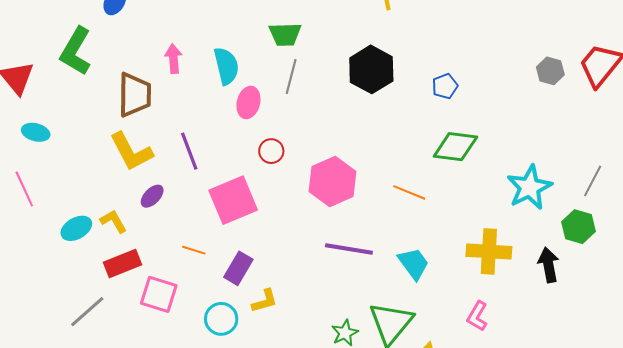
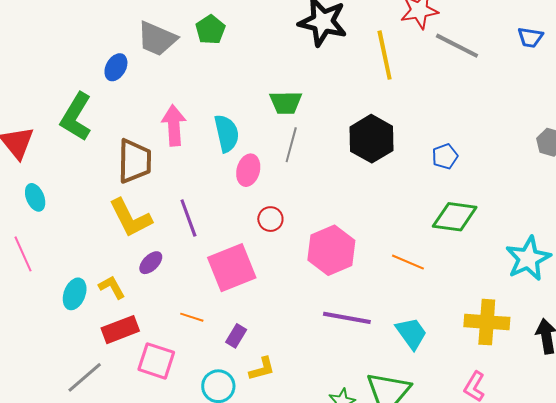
pink arrow: (173, 59) -> (174, 125), size x1.4
cyan ellipse: (36, 132) -> (35, 197), turned 52
cyan ellipse: (76, 228) -> (75, 294), turned -40
purple rectangle: (238, 268) -> (236, 336), size x0.7

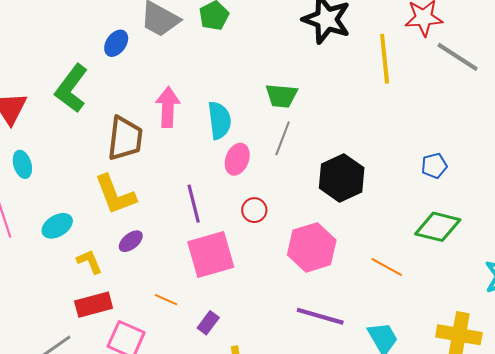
black hexagon: (371, 139) -> (342, 178), moved
purple line: (188, 218) -> (194, 204), moved
cyan ellipse: (75, 294) -> (57, 226), moved, turned 32

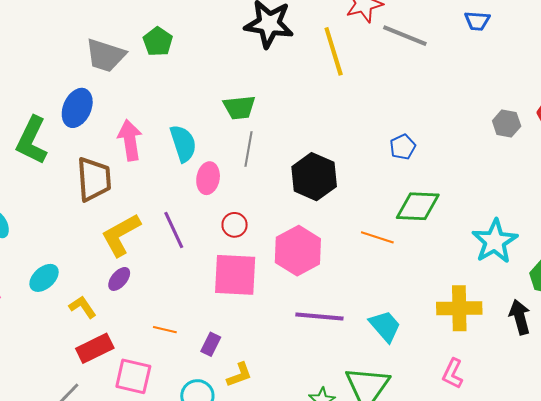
blue ellipse: (116, 43) -> (77, 108), moved, size x1.4
yellow L-shape: (115, 195) -> (121, 235), moved, turned 93
pink square: (211, 254) -> (235, 275), moved, turned 30
orange line: (387, 267) -> (377, 237), moved

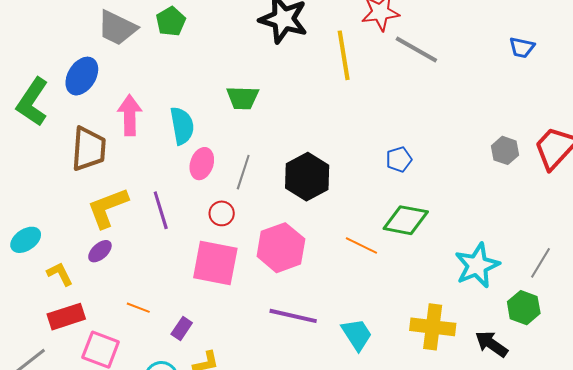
blue trapezoid: (477, 21) -> (522, 47), moved
gray line: (249, 149) -> (243, 172), moved
black arrow: (520, 317) -> (491, 344), turned -48

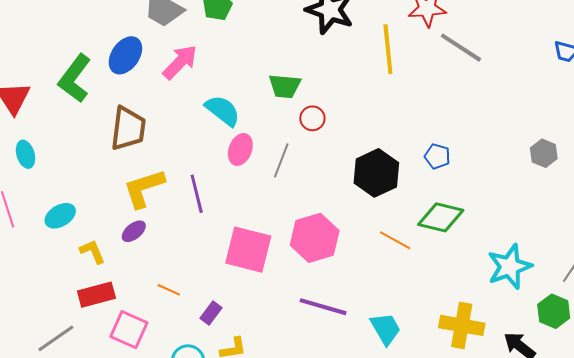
pink arrow: (130, 115) -> (180, 62), moved, turned 42
cyan semicircle: (182, 126) -> (223, 111), turned -45
blue pentagon: (399, 159) -> (437, 156), turned 30
black hexagon: (307, 177) -> (376, 173), moved
red circle: (222, 213) -> (312, 118), moved

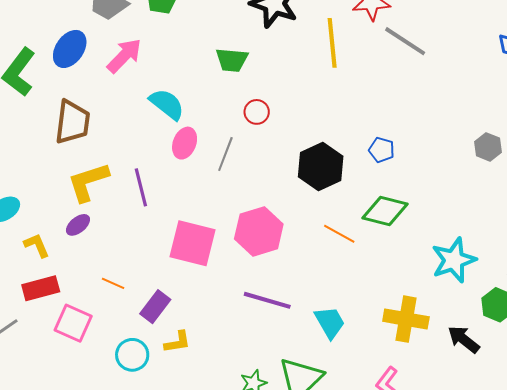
green trapezoid: (285, 86) -> (232, 60), moved
purple rectangle: (211, 313) -> (155, 307), size x1.4

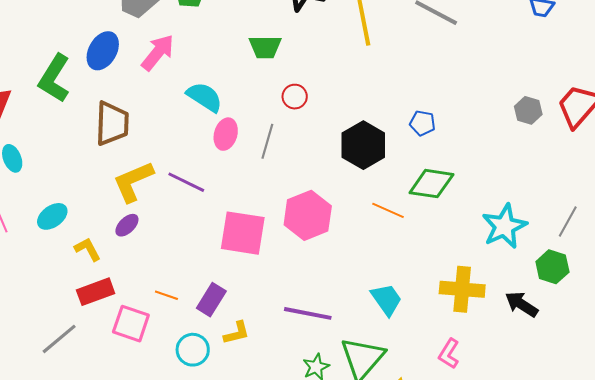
purple line: (141, 187) -> (186, 182), turned -45
orange line: (113, 283) -> (166, 295), moved
purple line: (267, 300) -> (308, 313), moved

